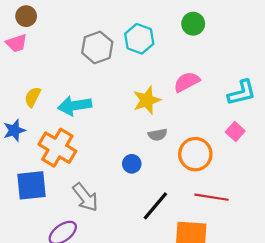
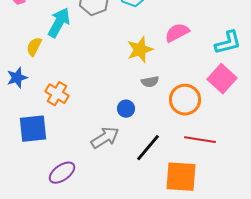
cyan arrow: (75, 106) -> (59, 23), moved, turned 128
pink square: (235, 131) -> (222, 79), size x1.6
orange cross: (57, 148) -> (57, 94), size x0.7
gray arrow: (85, 197) -> (105, 138), moved, turned -84

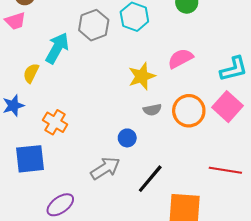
orange circle: (185, 100) -> (189, 111), moved
red line: (200, 140) -> (225, 170), moved

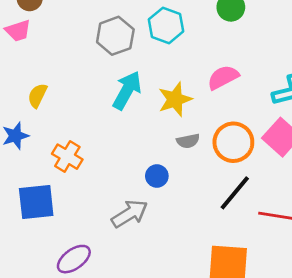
cyan arrow: (57, 48) -> (127, 90), moved
black line: (150, 179) -> (235, 193), moved

